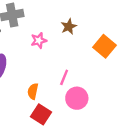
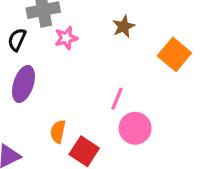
pink star: (39, 40) -> (66, 38), moved
orange semicircle: (33, 91) -> (58, 132), moved

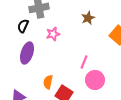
pink star: (66, 38) -> (53, 34), moved

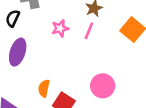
pink star: (53, 34) -> (60, 28), moved
pink line: (84, 62) -> (89, 31), moved

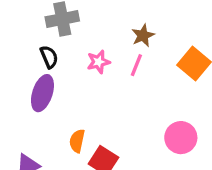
black semicircle: (13, 18) -> (49, 57), moved, turned 133
pink circle: (103, 86) -> (181, 138), moved

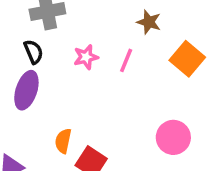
brown star: (143, 35) -> (149, 22), moved, turned -30

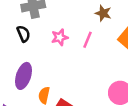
purple ellipse: (26, 90) -> (23, 76), moved

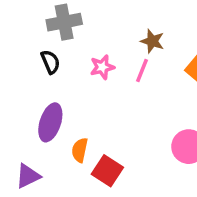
brown star: (103, 13) -> (152, 41), moved

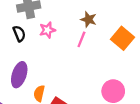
pink star: (102, 67) -> (47, 30), moved

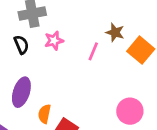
brown star: (89, 19) -> (115, 32), moved

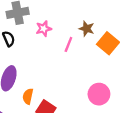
pink star: (54, 41) -> (44, 29), moved

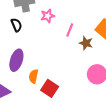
brown star: (87, 29) -> (86, 43), moved

